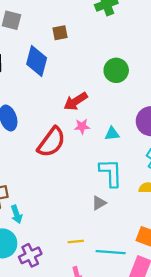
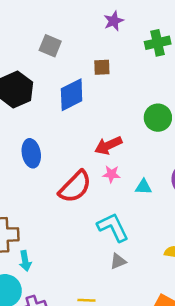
blue diamond: (37, 61) -> (72, 95), turned 40
cyan L-shape: (111, 173) -> (113, 227), moved, turned -32

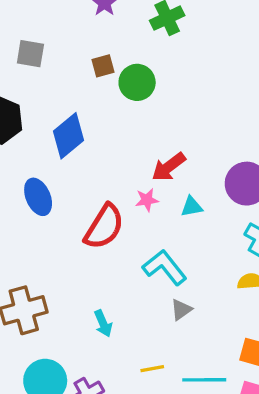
blue diamond: (72, 95) -> (69, 136), moved
green circle: (158, 118) -> (137, 82), moved
red arrow: (108, 145) -> (169, 167), moved
cyan arrow: (25, 261) -> (103, 323), moved

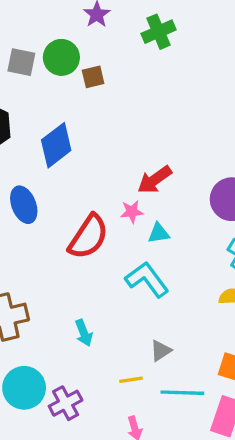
green circle: (137, 82) -> (61, 57), moved
cyan triangle: (192, 207) -> (159, 233), moved
gray triangle: (181, 310) -> (161, 351), moved

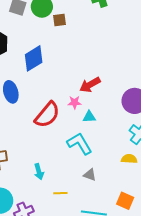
gray triangle: (161, 351) -> (90, 175), moved, turned 48
yellow line: (131, 380) -> (60, 193), moved

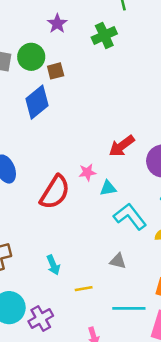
blue diamond: (34, 58) -> (37, 102), moved
red arrow: (90, 85) -> (122, 146), moved
cyan L-shape: (80, 144) -> (130, 217), moved

